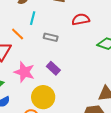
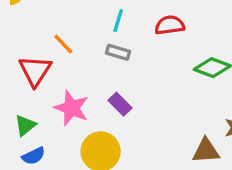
cyan line: (33, 18) -> (118, 20), moved

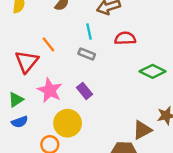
cyan line: (118, 20) -> (89, 31), turned -35
brown triangle: (206, 151) -> (142, 130), turned -30

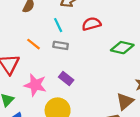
orange line: (48, 44) -> (34, 44), moved

